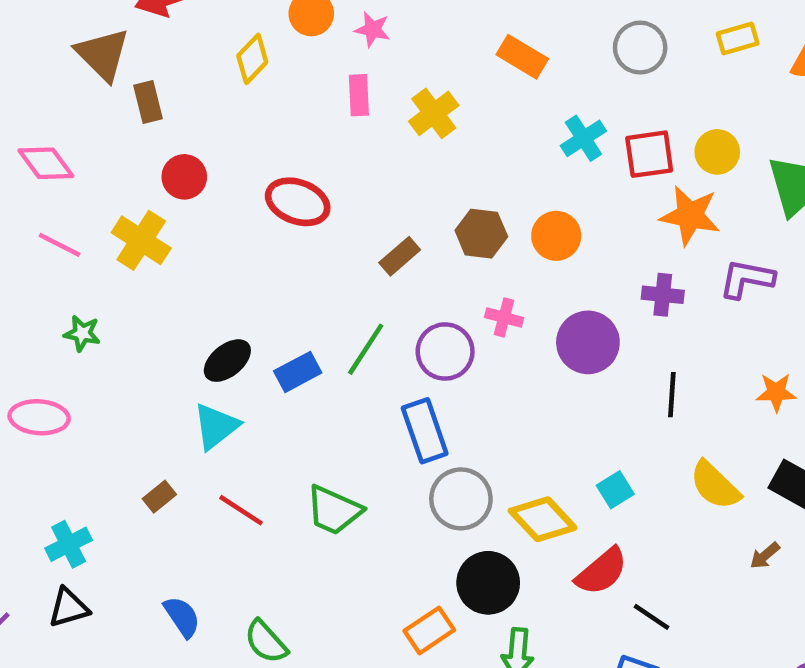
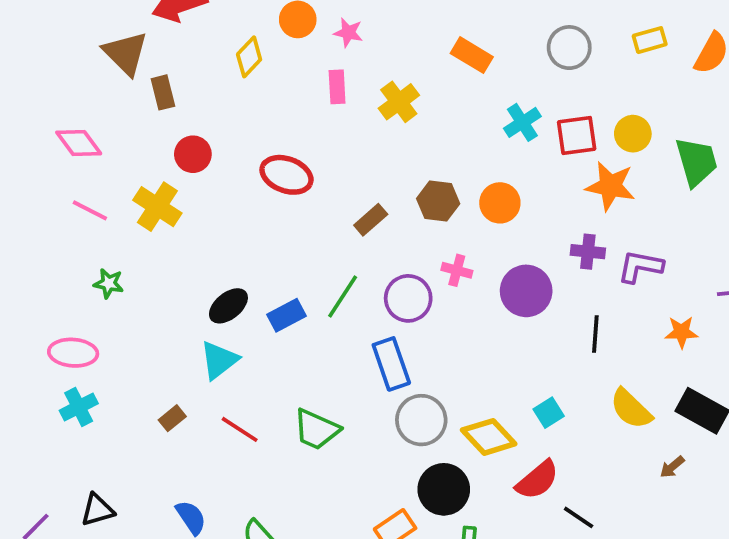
purple L-shape: (747, 279) -> (640, 267), moved
cyan cross: (69, 544) -> (79, 407), moved

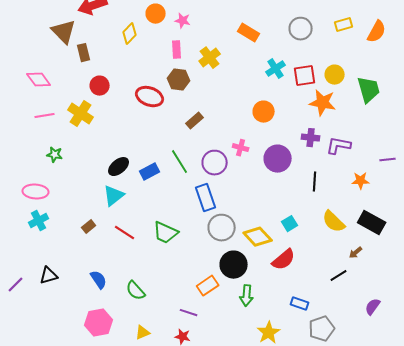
brown hexagon: (438, 201) -> (179, 80), moved
pink line: (90, 210) -> (45, 116), turned -36
green line: (343, 297) -> (180, 162), turned -65
black line: (579, 517) -> (339, 276), moved, turned -66

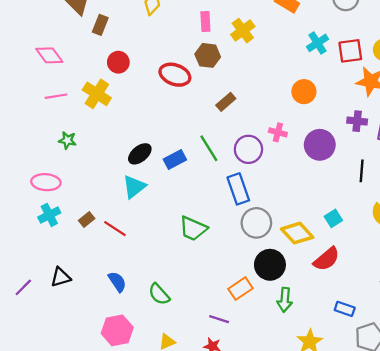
brown rectangle: (84, 53) -> (100, 25), turned 36
brown rectangle: (89, 227) -> (87, 219), moved
red line: (125, 233) -> (115, 229), moved

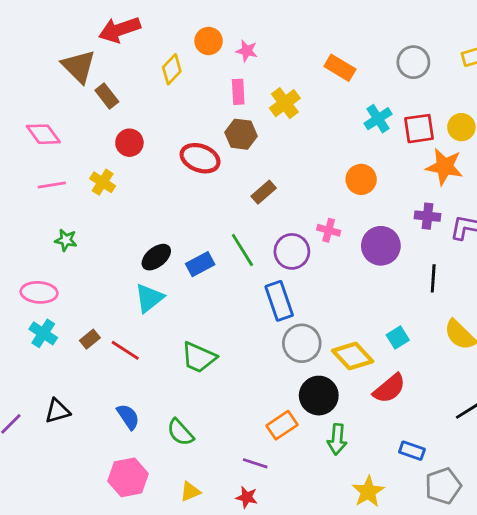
brown rectangle: (100, 25) -> (107, 96), turned -60
yellow cross: (97, 94) -> (103, 182), size x0.7
cyan cross: (49, 215) -> (43, 333), turned -30
green trapezoid: (193, 229) -> (199, 357), moved

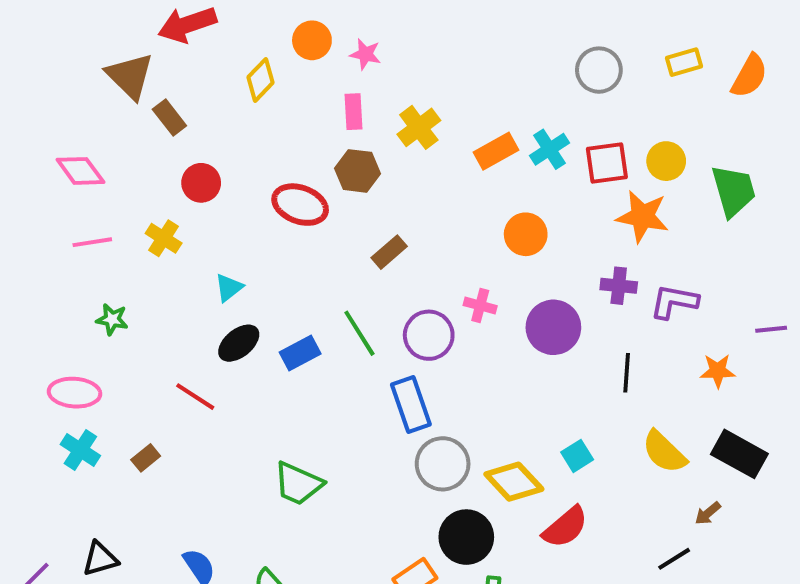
orange rectangle: (340, 68) -> (496, 151), moved, turned -60
cyan triangle: (149, 298) -> (229, 288), moved, size x0.7
red line: (125, 350) -> (195, 397), moved

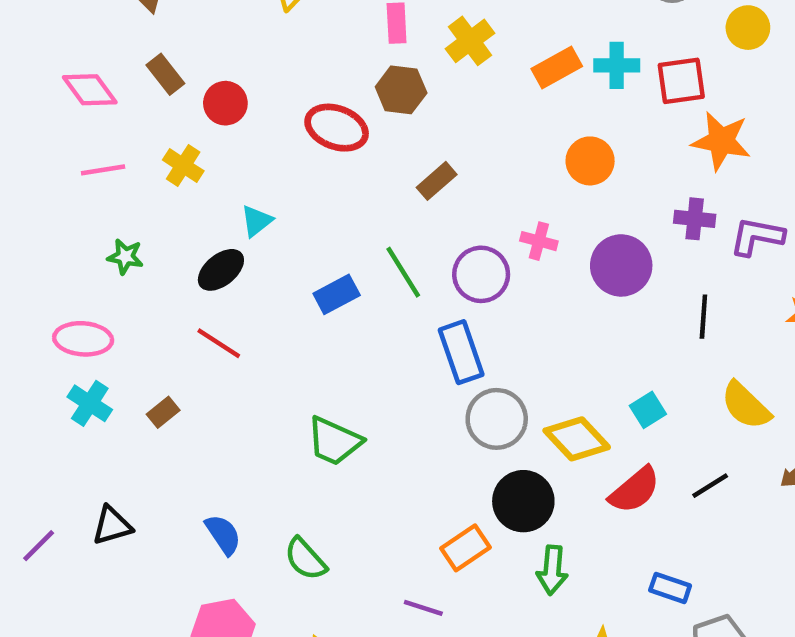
brown rectangle: (169, 118) -> (165, 74), moved
cyan cross: (549, 149) -> (617, 65), turned 33
yellow circle: (666, 161) -> (748, 28), moved
black ellipse: (239, 343) -> (221, 270), moved
black line: (674, 559) -> (710, 486), moved

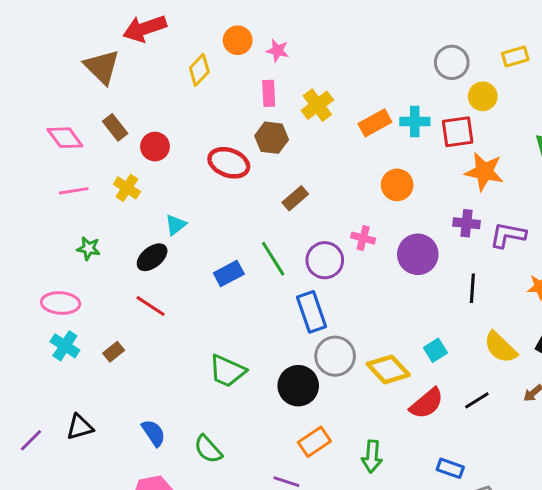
yellow circle: (748, 28) -> (483, 96), moved
black circle: (523, 501) -> (298, 386), moved

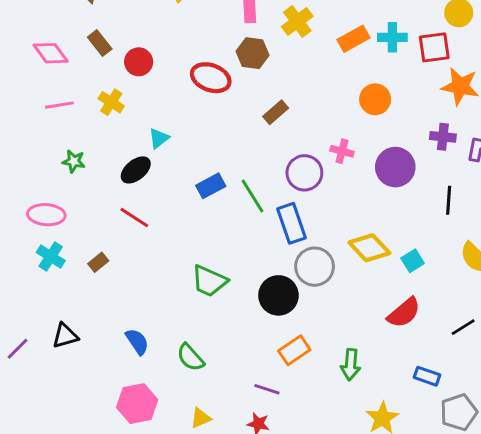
green line: (273, 259) -> (253, 196), moved
yellow diamond: (388, 369) -> (369, 248), moved
black line: (477, 400) -> (463, 327), moved

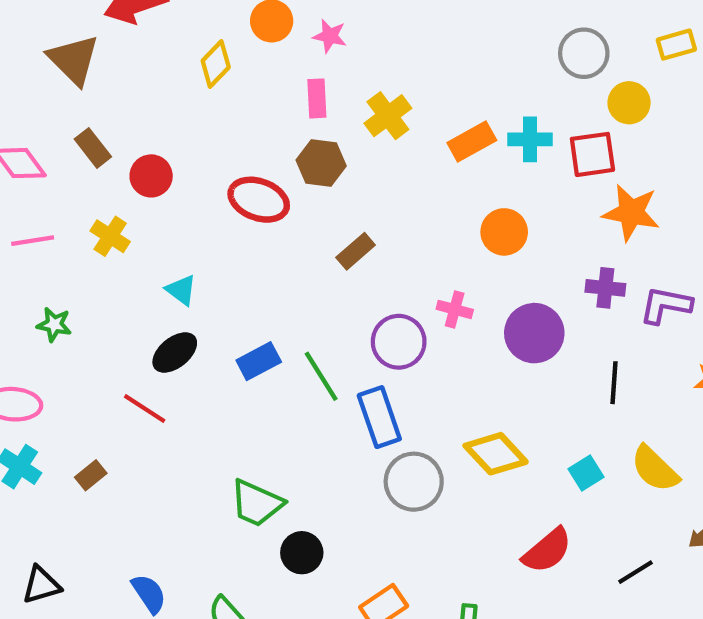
cyan triangle: (159, 138) -> (181, 290), turned -45
black ellipse: (136, 170) -> (175, 352), moved
cyan square: (413, 261) -> (586, 473), moved
black circle: (278, 295) -> (302, 553), moved, size x0.7

